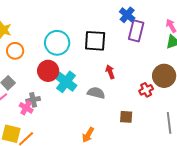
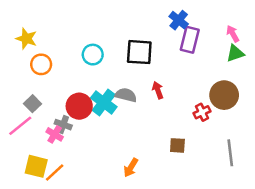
cyan circle: (57, 43) -> (93, 55), size x0.7
red circle: (48, 71) -> (79, 106), moved
gray semicircle: (96, 93) -> (126, 95), moved
gray cross: (33, 100) -> (63, 125), turned 32

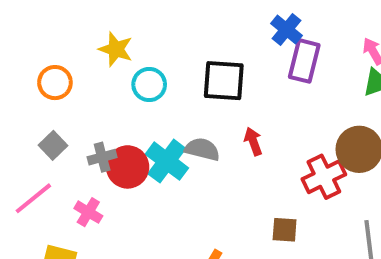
yellow star: (26, 39) -> (116, 49), moved
orange circle: (41, 64) -> (55, 83), moved
gray square: (33, 104) -> (53, 145), moved
red cross: (202, 112) -> (324, 177), size x1.5
gray cross: (63, 125) -> (102, 157), moved, turned -35

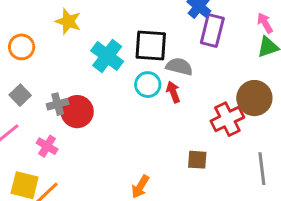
cyan circle: (149, 85) -> (148, 85), moved
gray semicircle: (202, 149) -> (179, 67), moved
cyan cross: (167, 161) -> (107, 56), moved

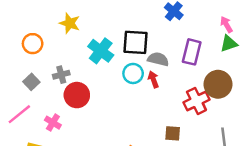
purple rectangle: (212, 30) -> (192, 52), moved
gray cross: (58, 104) -> (61, 75), moved

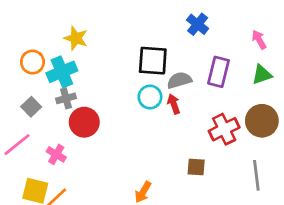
green triangle: (229, 44) -> (262, 75), moved
cyan cross: (101, 51) -> (62, 72), moved, turned 30
gray semicircle: (158, 59) -> (179, 80), turned -30
brown circle: (218, 84) -> (262, 121), moved

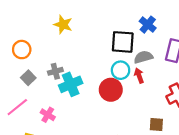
blue cross: (198, 24) -> (148, 25), moved
orange circle: (32, 62) -> (22, 50), moved
cyan cross: (62, 72) -> (71, 84), moved
red circle: (84, 122) -> (111, 90), moved

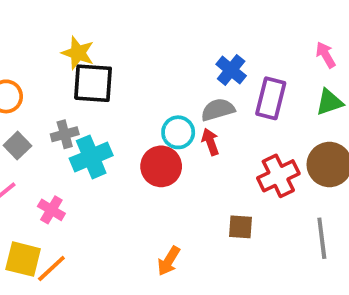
blue cross: (148, 25) -> (231, 70), moved
black square: (123, 42) -> (93, 83), moved

